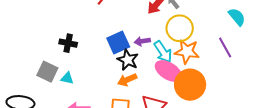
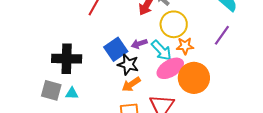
black cross: (68, 43) -> (67, 59), size x1.6
purple line: (225, 48) -> (222, 35), turned 75
orange star: (187, 51) -> (185, 46), size x0.7
pink ellipse: (168, 71) -> (170, 68), turned -52

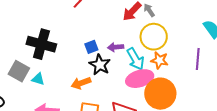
purple line: (222, 35) -> (198, 59), turned -45
blue square: (116, 49) -> (91, 47), size x0.6
orange arrow: (131, 84) -> (81, 83), moved

